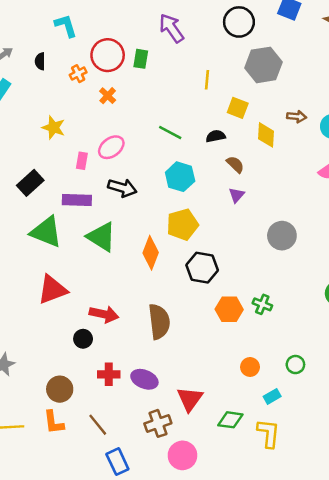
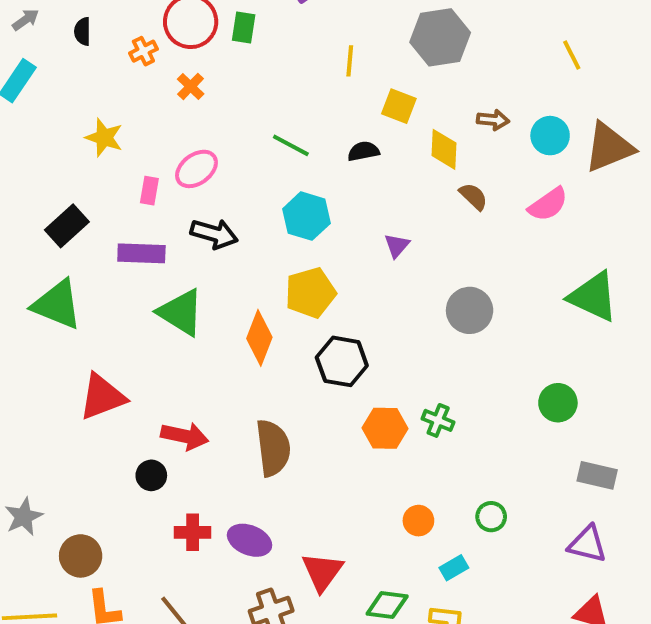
brown semicircle: (235, 164) -> (473, 196), moved
green triangle: (46, 232) -> (57, 304), moved
brown circle: (60, 389) -> (81, 556), moved

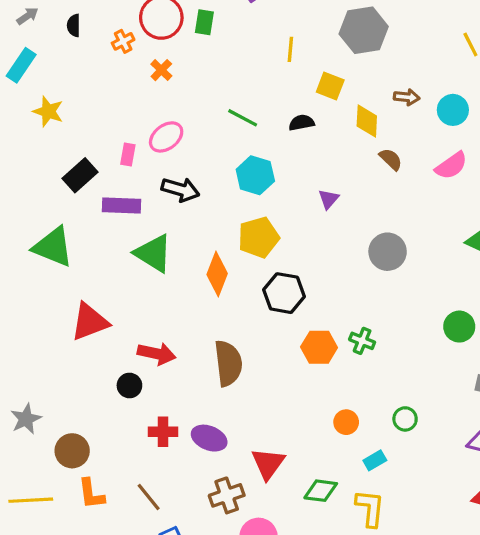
yellow star: (104, 138) -> (48, 111), moved
black rectangle: (67, 226) -> (80, 175), moved

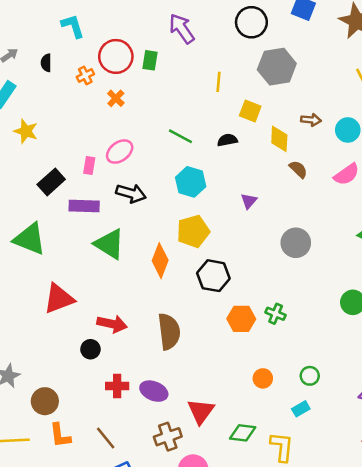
cyan rectangle: (375, 460) -> (301, 409), moved

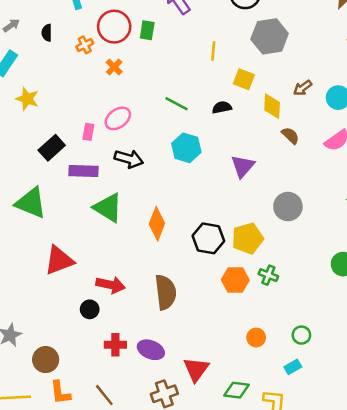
brown arrow: (311, 120) -> (303, 88), turned 138
purple triangle: (249, 201) -> (243, 166), size x1.5
yellow pentagon: (193, 231) -> (248, 238), moved

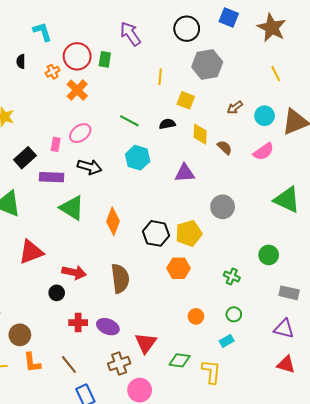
orange cross: (114, 67) -> (77, 90), size x1.5
yellow diamond: (272, 106) -> (200, 134), moved
purple triangle: (243, 166) -> (185, 173), turned 45
green cross: (268, 275) -> (232, 276), moved

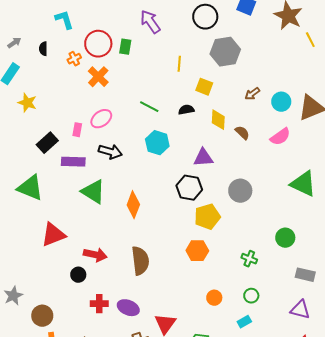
yellow line: (276, 74) -> (310, 40), moved
black hexagon: (156, 233) -> (189, 188), moved

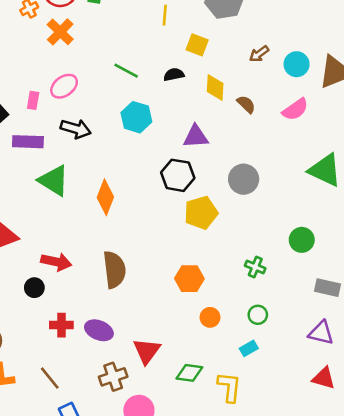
orange hexagon: (197, 251) -> (189, 279), moved

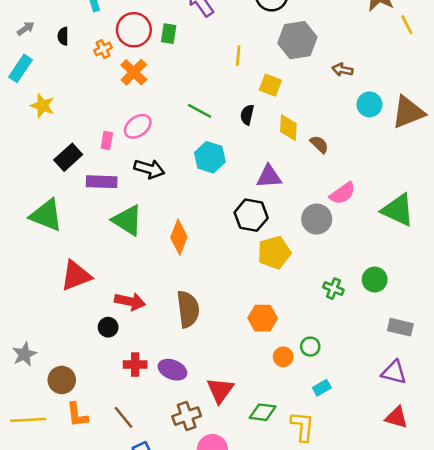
brown arrow: (259, 54) -> (342, 70), moved, turned 48
black semicircle: (174, 75) -> (247, 115), turned -66
pink semicircle: (295, 109) -> (342, 193), moved
green cross: (255, 267) -> (333, 289), moved
green circle: (258, 315) -> (310, 347), moved

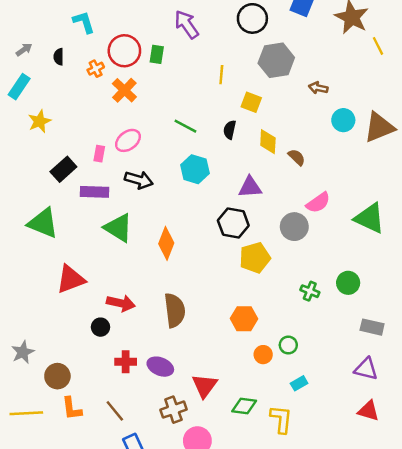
yellow star: (42, 106) -> (39, 121), turned 30

